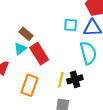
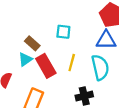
cyan square: (71, 25) -> (63, 32), moved
yellow line: (61, 80) -> (72, 63), moved

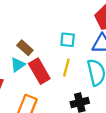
cyan square: (63, 32) -> (68, 40), moved

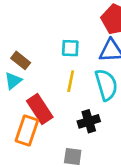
red rectangle: (39, 71) -> (40, 109), moved

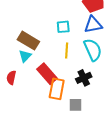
brown rectangle: (21, 60) -> (28, 41), size x1.5
orange rectangle: (27, 131) -> (57, 89), moved

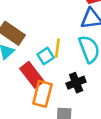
cyan square: (63, 27) -> (46, 56), moved, turned -32

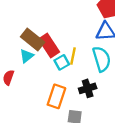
red rectangle: (32, 75) -> (49, 45), moved

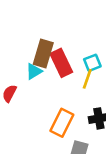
brown rectangle: (33, 40) -> (43, 53), turned 60
cyan square: (62, 62) -> (92, 63), moved

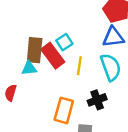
cyan square: (92, 63) -> (64, 42), moved
cyan triangle: (34, 71) -> (29, 68), turned 35

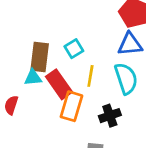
red rectangle: (53, 56) -> (59, 84), moved
orange rectangle: (64, 110) -> (71, 106), moved

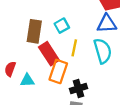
cyan triangle: (33, 78) -> (27, 80), moved
black cross: (110, 116) -> (79, 88), moved

